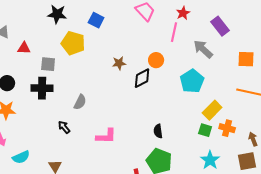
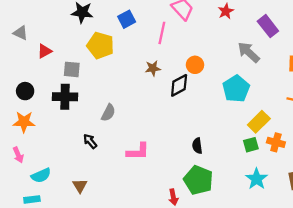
blue square: (96, 20) -> (127, 19), turned 35
pink line: (174, 32) -> (162, 33), moved
red triangle: (24, 48) -> (44, 51), turned -32
green square: (205, 130) -> (251, 145), turned -32

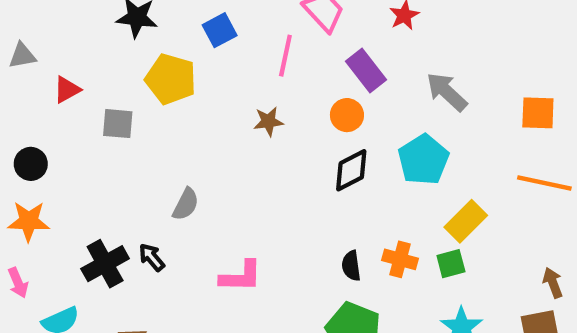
purple rectangle: (268, 26) -> (366, 71), moved
gray triangle: (21, 33) -> (22, 56), turned -35
black diamond: (179, 85) -> (351, 170), moved
black cross: (65, 97) -> (105, 264), moved, turned -30
orange cross: (276, 142) -> (400, 259), moved

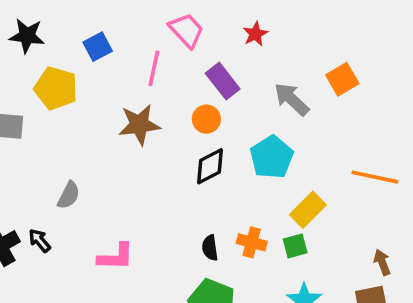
orange square: (538, 113) -> (342, 79), moved, turned -32
brown star: (268, 121) -> (139, 125), size x1.6

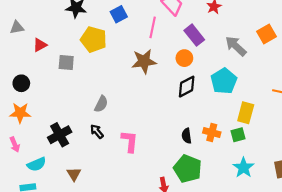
yellow rectangle: (308, 210) -> (246, 113), turned -30
black arrow: (40, 241) -> (97, 131), moved
pink L-shape: (116, 257) -> (130, 141), turned -85

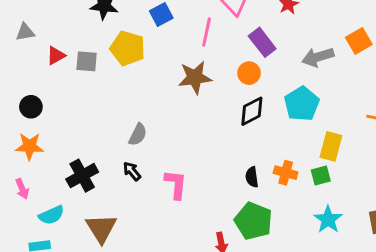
gray arrow: (236, 46) -> (318, 57), turned -60
gray square: (66, 62) -> (87, 61), moved
brown triangle: (74, 174) -> (101, 228), size x1.6

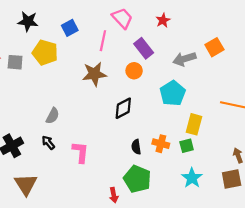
black diamond: (252, 111) -> (123, 108), moved

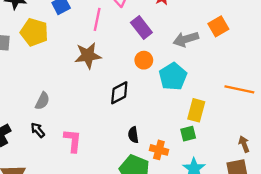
orange circle: (134, 71) -> (144, 60), moved
orange cross: (161, 144) -> (159, 150), moved

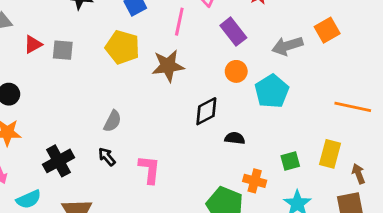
yellow pentagon: (34, 32) -> (122, 47), moved
yellow rectangle: (196, 110) -> (330, 154), moved
black semicircle: (133, 135) -> (235, 138), moved, turned 105

